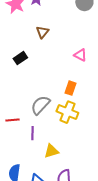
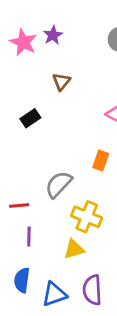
yellow cross: (67, 112) -> (87, 217), moved
purple line: (32, 133) -> (29, 236), moved

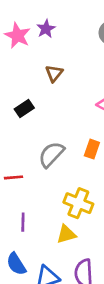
gray semicircle: (58, 184) -> (51, 154), moved
red line: (19, 206) -> (13, 177), moved
blue semicircle: (22, 280) -> (16, 264), turned -40

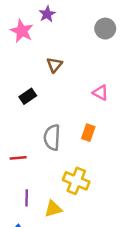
purple star: (46, 29) -> (47, 14), moved
gray semicircle: (51, 154) -> (52, 137), turned -40
yellow triangle: (66, 234) -> (53, 209), moved

